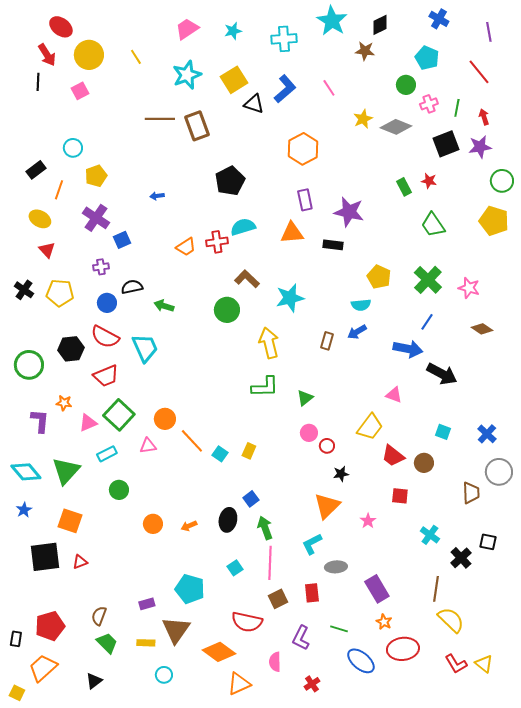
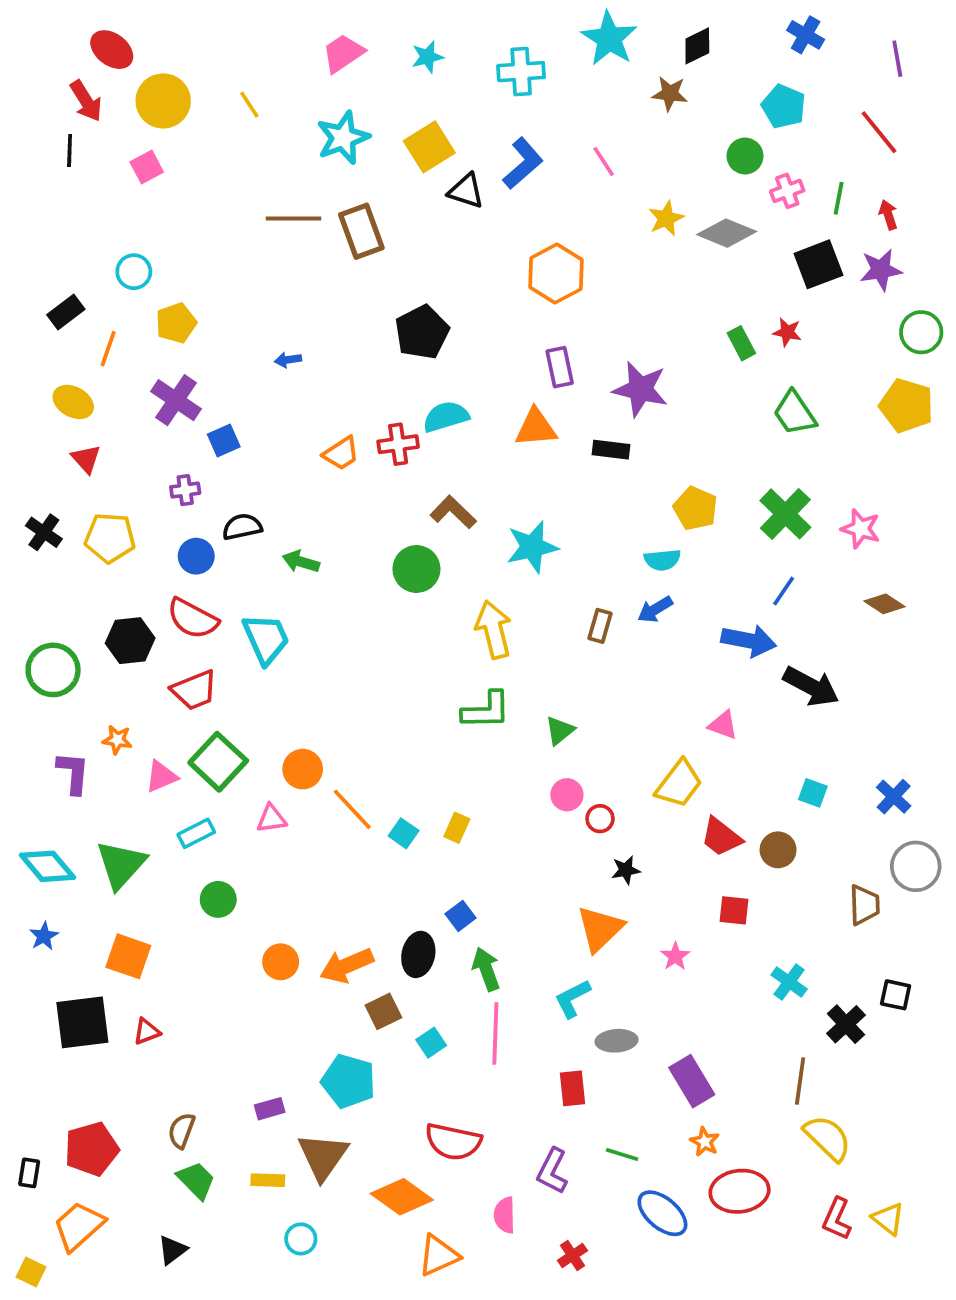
orange arrow: (189, 526) -> (347, 965), size x1.8
brown square: (278, 599) -> (383, 1011), moved
red L-shape: (456, 664) -> (837, 1219), turned 55

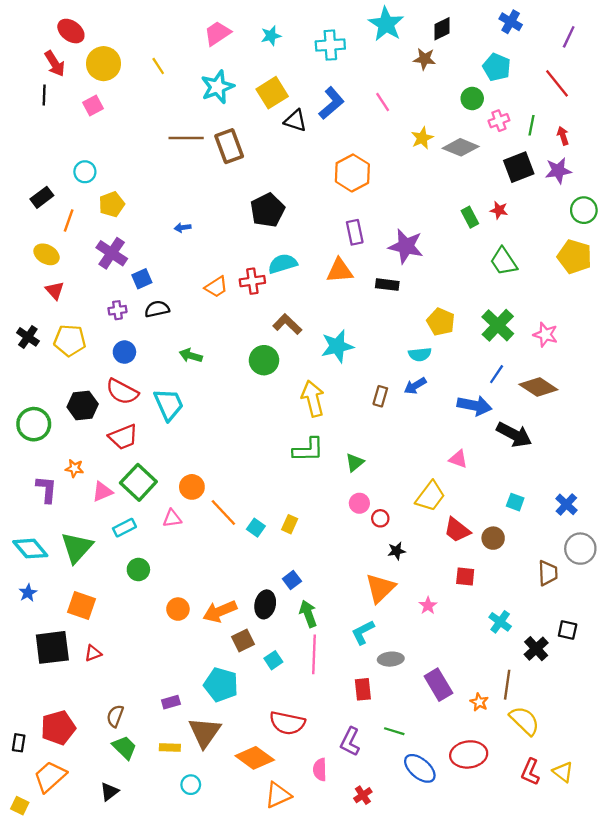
purple line: (897, 59) -> (569, 37), turned 35
black semicircle: (242, 527) -> (157, 309), moved
brown diamond: (885, 604) -> (538, 387), moved, size x1.5
orange star: (705, 1142) -> (479, 702), moved

